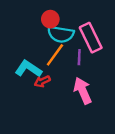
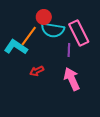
orange line: (55, 55) -> (29, 36), moved
cyan L-shape: (28, 69) -> (16, 47), moved

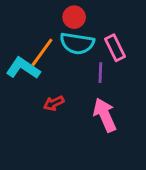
red circle: (44, 17) -> (74, 17), moved
pink rectangle: (79, 33) -> (115, 48), size x0.7

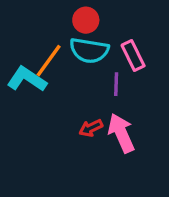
red arrow: (54, 103) -> (91, 128), moved

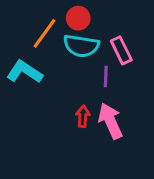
orange line: (49, 61) -> (44, 33), moved
red arrow: (91, 128) -> (83, 116), turned 120

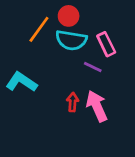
cyan L-shape: (24, 72) -> (21, 82), moved
purple line: (106, 76) -> (93, 67), turned -66

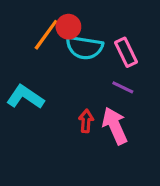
red circle: (69, 16) -> (68, 27), moved
purple line: (93, 67) -> (123, 87), moved

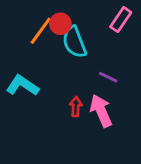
cyan semicircle: (84, 47) -> (74, 42), turned 60
pink rectangle: (126, 52) -> (121, 20), moved, turned 60

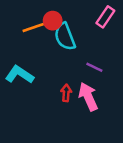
orange line: (41, 31) -> (35, 27), turned 35

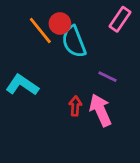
orange line: (35, 27) -> (40, 30), turned 70

